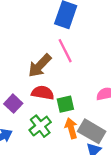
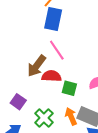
red semicircle: (43, 93) -> (51, 76), moved
green square: (65, 104) -> (69, 88), moved, turned 35

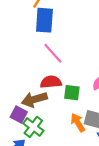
brown arrow: (37, 66) -> (34, 99), moved, turned 45
green cross: (44, 118) -> (33, 127), moved

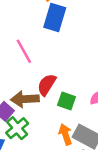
pink line: (53, 53) -> (24, 51), moved
red semicircle: (51, 82) -> (47, 85), turned -66

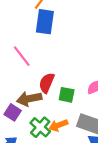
green cross: (17, 128) -> (40, 127), moved
orange arrow: (65, 134) -> (58, 125), moved, turned -84

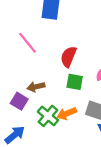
red semicircle: (47, 83) -> (68, 57), moved
brown arrow: (29, 99) -> (36, 87), size x0.7

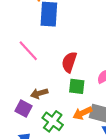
orange arrow: (67, 114) -> (82, 113), moved

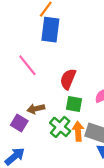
orange arrow: (82, 113) -> (78, 131), turned 108
green cross: (53, 121) -> (60, 127), moved

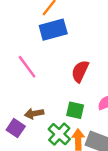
blue rectangle: (50, 30) -> (53, 30), turned 65
red semicircle: (68, 79) -> (80, 71), moved

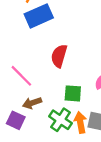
pink line: (27, 67) -> (21, 76), moved
red semicircle: (80, 71) -> (59, 56), moved

